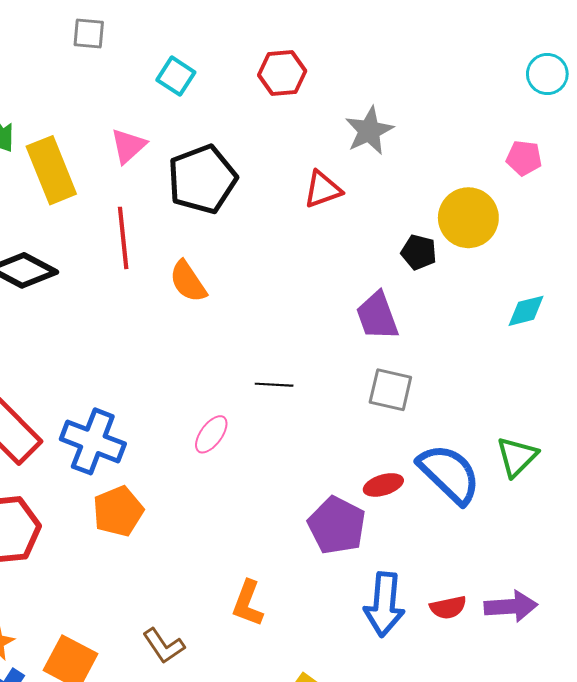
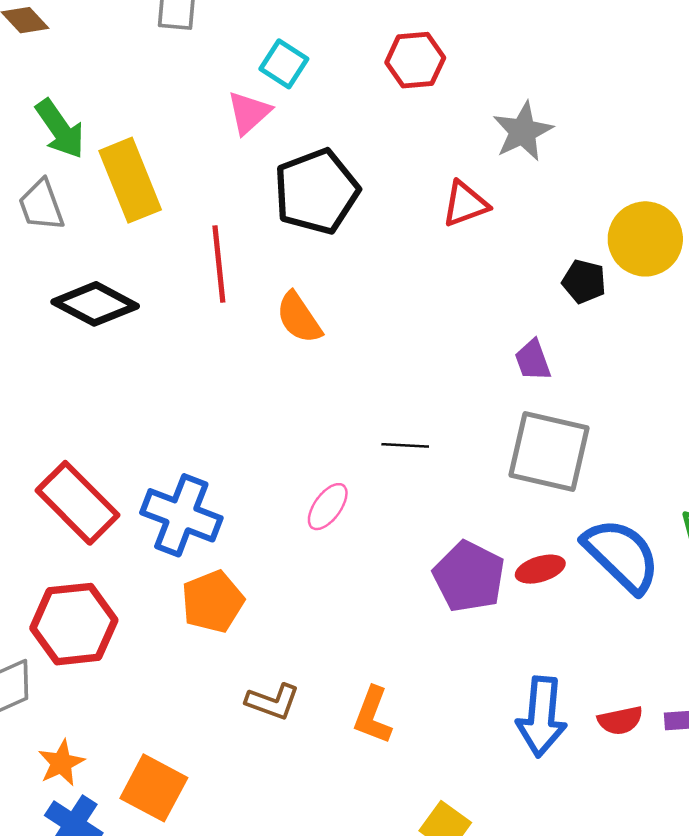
pink triangle: (128, 146) -> (249, 113), moved
purple trapezoid: (377, 316) -> (533, 360), size x0.7
gray square: (390, 390) -> (549, 452), size x1.5
purple pentagon: (337, 525) -> (469, 577), moved
brown L-shape: (164, 646) -> (273, 702), moved, turned -36

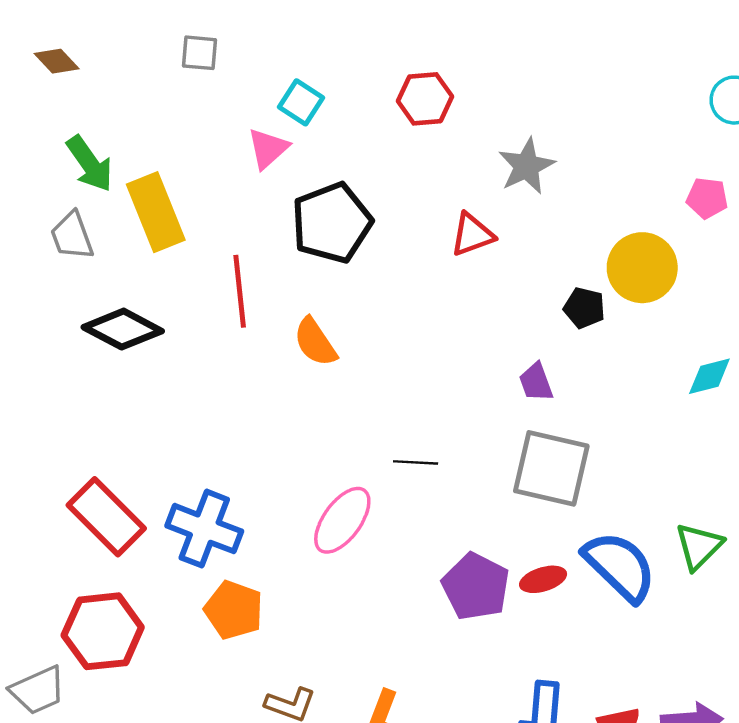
pink ellipse: (328, 507) -> (342, 520), size x1.5
orange pentagon: (213, 602) -> (234, 610), turned -30

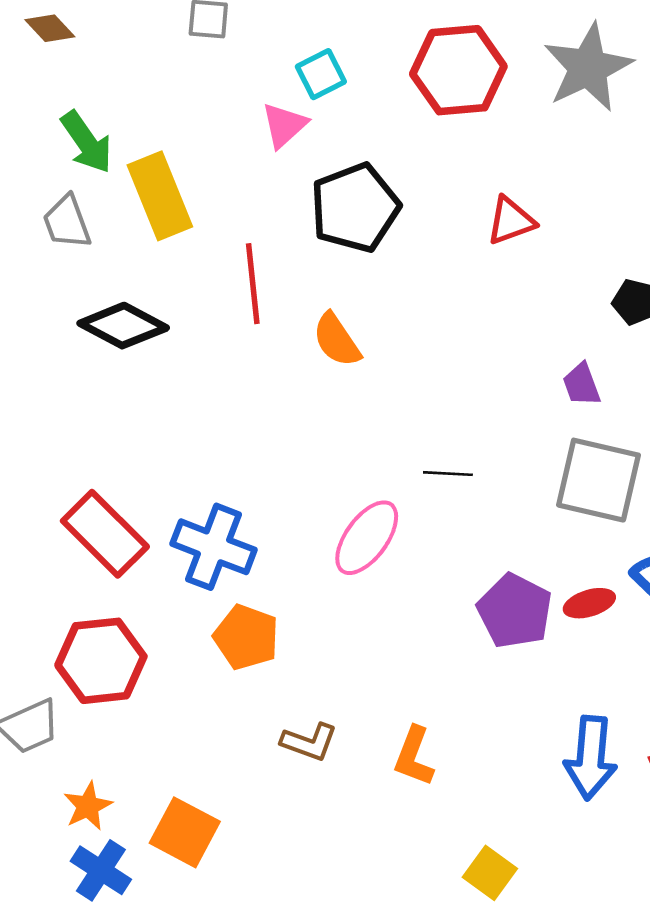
red hexagon: (425, 99) -> (458, 70), size x1.5
cyan square: (301, 102) -> (321, 74), turned 30
gray star: (527, 166) -> (588, 68), moved, size x1.4

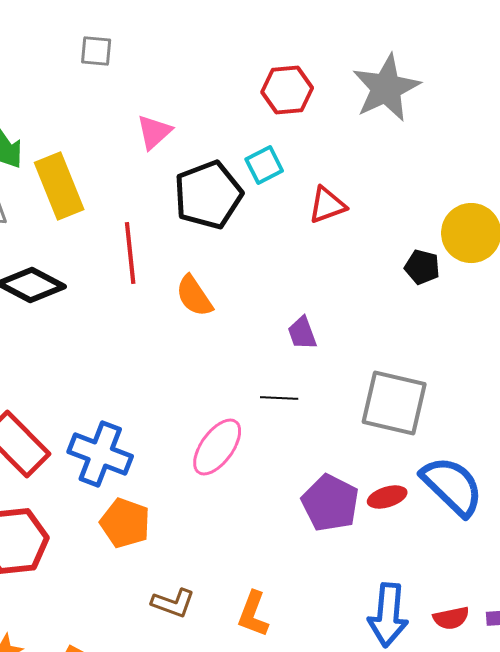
red hexagon: (458, 70) -> (287, 90), size x0.7
cyan square: (321, 74) -> (264, 165), moved
purple trapezoid: (581, 384) -> (302, 333), moved

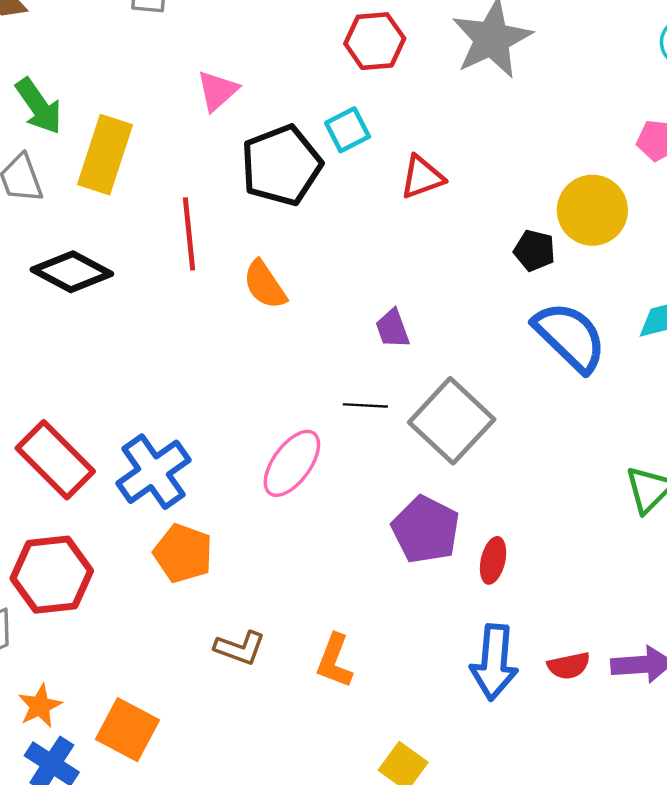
yellow rectangle: (59, 186) -> (105, 155), turned 40
gray square: (394, 403) -> (452, 421), moved, turned 30
blue cross: (100, 454) -> (154, 472), turned 34
blue semicircle: (452, 486) -> (570, 337), moved
red ellipse: (387, 497) -> (493, 560), moved, turned -60

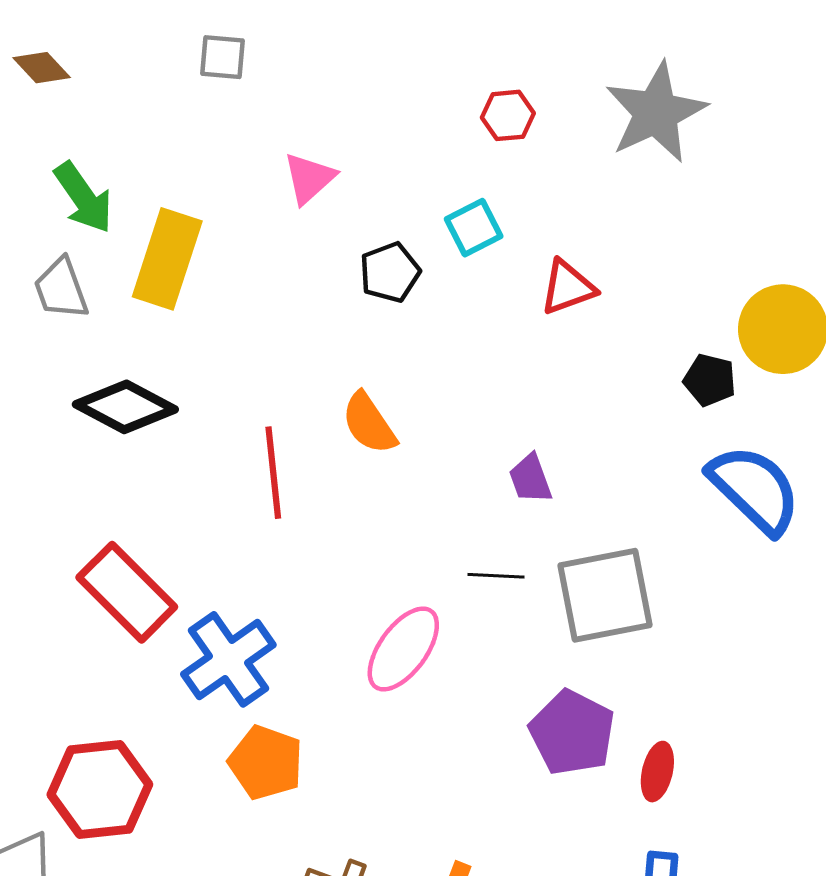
red hexagon: (375, 41) -> (508, 115), size x0.7
black pentagon: (281, 165) -> (390, 272), size x0.6
red line: (189, 234) -> (273, 473), moved
gray square: (452, 421) -> (605, 595), turned 36
red rectangle: (55, 460) -> (127, 592), moved

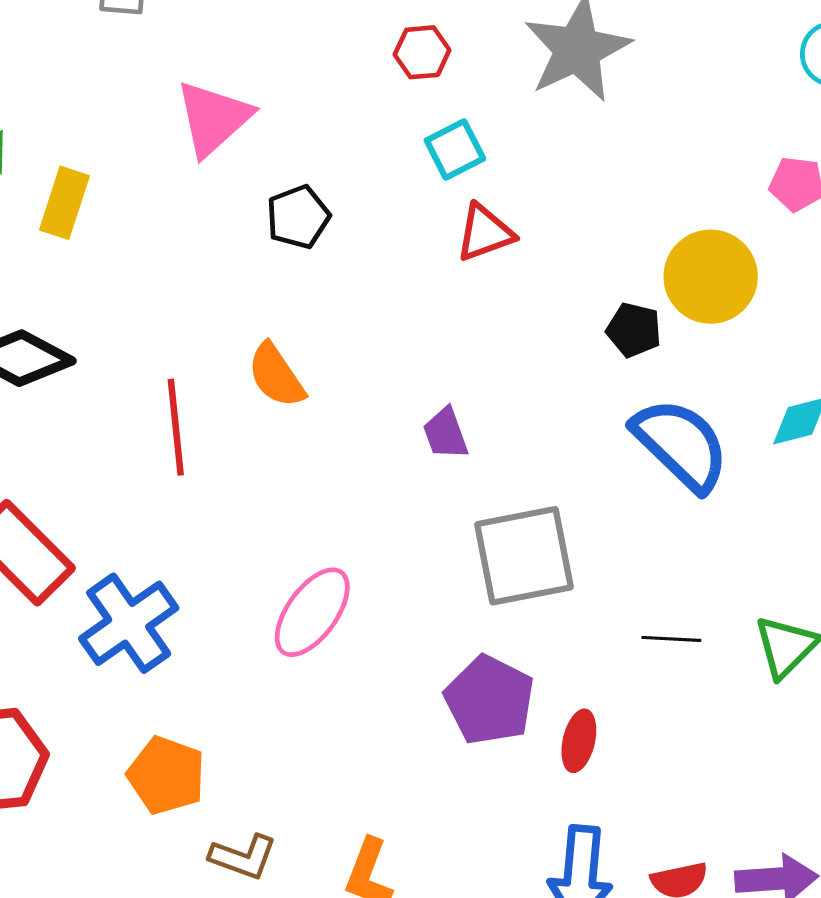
pink triangle: (309, 178) -> (213, 118), size x1.4
cyan square: (474, 228) -> (455, 150), moved
yellow rectangle: (167, 259) -> (64, 203), size x0.7
black line: (496, 576) -> (671, 639), moved
orange pentagon: (266, 763) -> (166, 775), moved

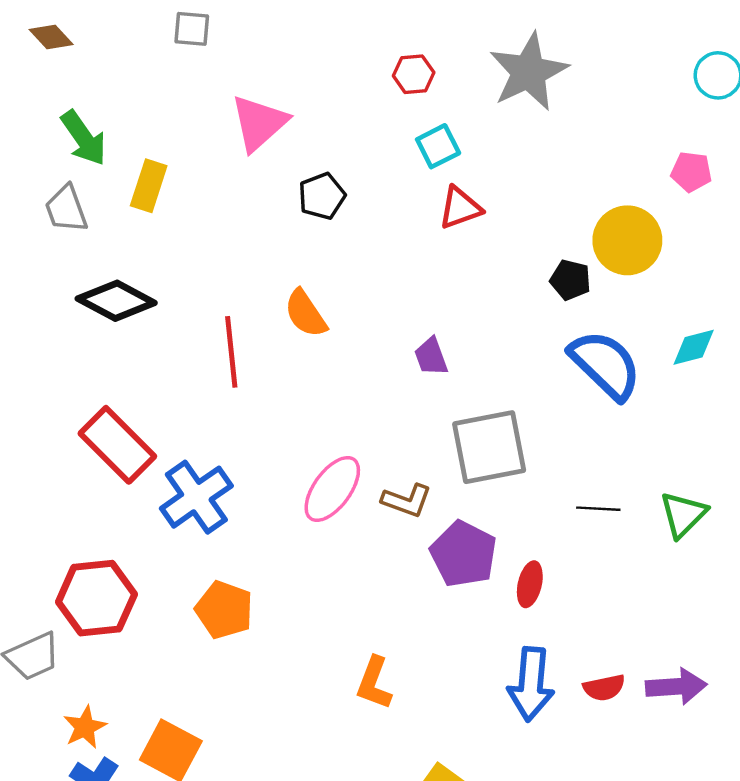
brown L-shape: (243, 857) -> (407, 501), moved

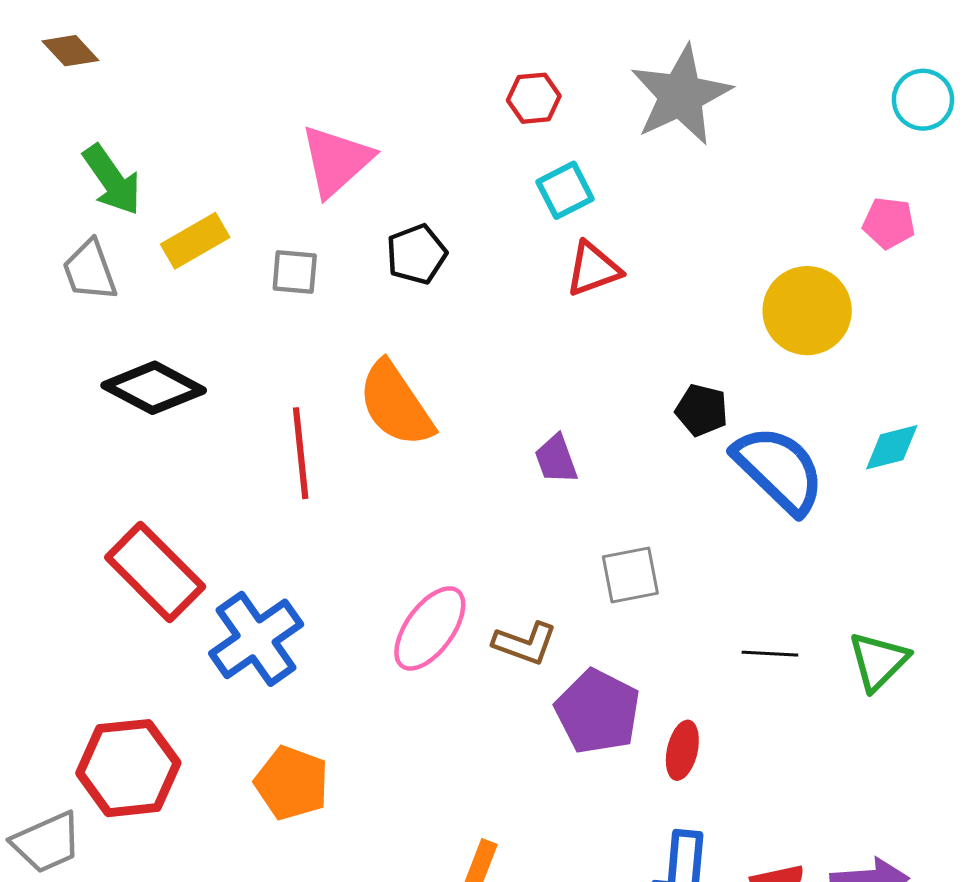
gray square: (192, 29) -> (295, 272), moved
yellow rectangle: (149, 186) -> (195, 241), turned 42
black pentagon: (570, 280) -> (702, 410), moved
orange semicircle: (306, 314) -> (396, 404), size x1.4
gray square: (489, 447) -> (630, 575), size x0.6

